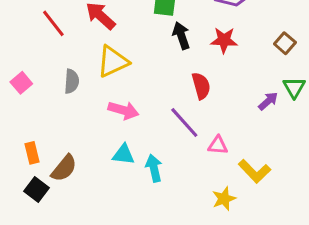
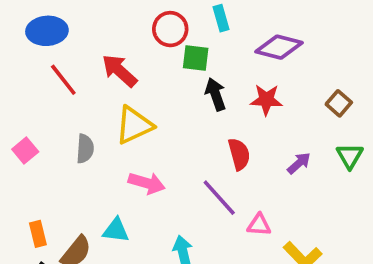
purple arrow: (268, 101) -> (299, 163), moved
cyan triangle: (123, 154) -> (116, 230), moved

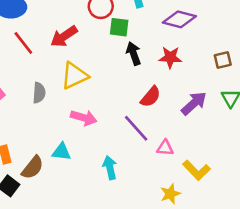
red arrow: (119, 71) -> (64, 36), turned -76
brown square: (339, 103) -> (223, 60), turned 36
red semicircle: (239, 154) -> (151, 97), turned 55
purple arrow: (299, 163) -> (194, 103), size x1.5

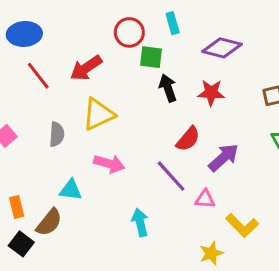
purple arrow: (194, 103) -> (224, 158), moved
cyan triangle: (61, 152) -> (71, 190), moved

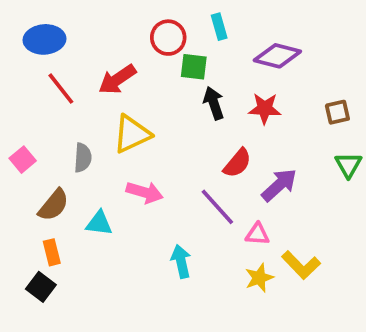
orange rectangle: (17, 207) -> (52, 252), moved
brown semicircle: (49, 222) -> (54, 205), moved
yellow star: (211, 253) -> (259, 278), moved

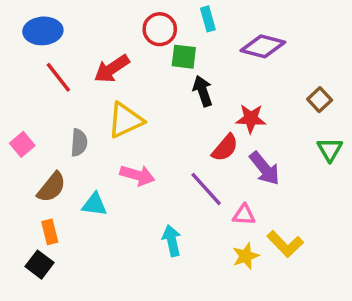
red star: (265, 109) -> (251, 119), moved
brown square: (337, 112) -> (320, 100), turned -30
purple arrow: (279, 185) -> (265, 168), turned 93

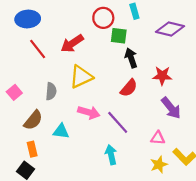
red semicircle: (225, 148) -> (129, 88), moved
purple line: (206, 189) -> (118, 122), moved

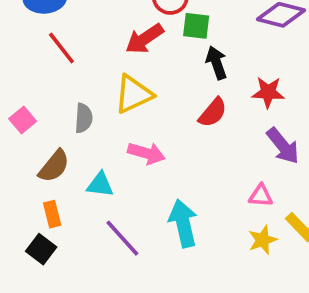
red arrow: (72, 43) -> (144, 39), moved
purple line: (118, 122) -> (122, 238), moved
cyan arrow: (111, 155) -> (183, 223), size x1.4

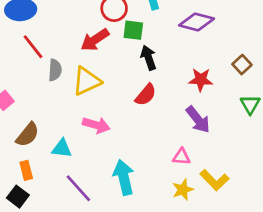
red star: (268, 92) -> (201, 80), moved
gray semicircle: (84, 118) -> (55, 70), moved

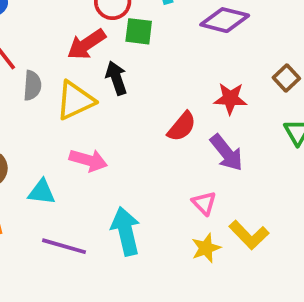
black arrow: (148, 58) -> (116, 78), moved
red semicircle: (146, 95) -> (182, 127), moved
pink triangle: (181, 157) -> (204, 203), turned 42
purple line: (78, 188) -> (64, 246), turned -32

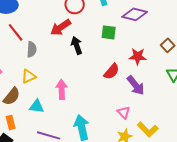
green square: (139, 31) -> (109, 32), moved
yellow triangle: (75, 100) -> (29, 76), moved, size x0.7
pink arrow: (88, 160) -> (62, 89), turned -108

